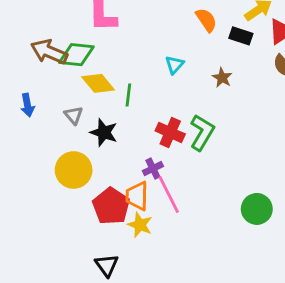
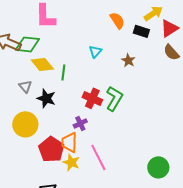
pink line: (169, 195) -> (98, 157), moved
green circle: (257, 209) -> (158, 167), moved

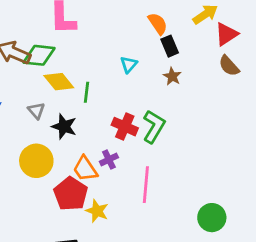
black rectangle: (141, 31) -> (170, 46), moved, turned 49
orange trapezoid: (69, 142) -> (85, 169), moved, turned -35
pink line: (98, 157) -> (146, 185), moved, turned 32

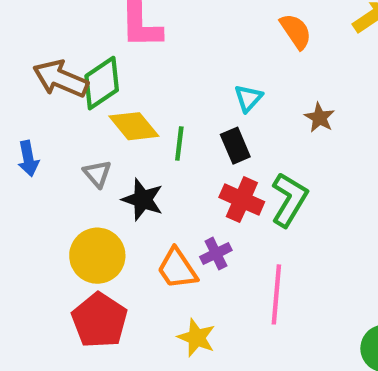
black rectangle: (170, 46) -> (235, 146), moved
green diamond: (39, 55) -> (102, 83), turned -40
red pentagon: (71, 194) -> (99, 320), moved

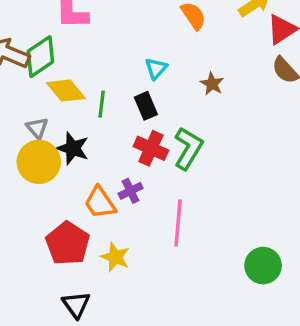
yellow circle: (97, 256) -> (39, 162), moved
red pentagon: (99, 320) -> (68, 243), moved

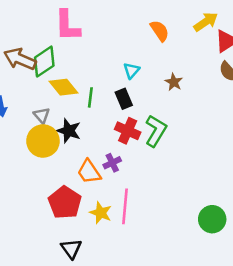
pink line: (178, 223) -> (125, 206), moved

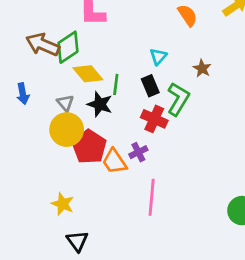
black star: (69, 131) -> (100, 104), moved
green L-shape: (156, 131) -> (178, 99), moved
red pentagon: (65, 203) -> (89, 147), moved
yellow star: (101, 213) -> (63, 204), moved
black triangle: (71, 249) -> (77, 241), moved

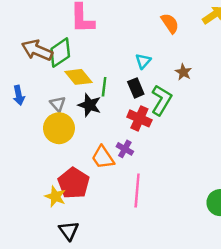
red pentagon: (89, 147) -> (74, 183), moved
purple cross: (138, 152) -> (125, 149), turned -35

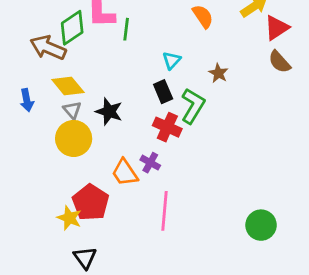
green diamond: (60, 53) -> (72, 28), moved
yellow diamond: (78, 77) -> (68, 86), moved
green line: (104, 87) -> (126, 29), moved

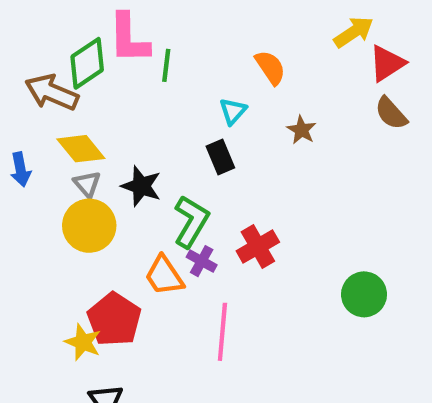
orange semicircle: (203, 16) -> (270, 67), moved
green L-shape: (193, 106) -> (191, 222), moved
red cross: (167, 127) -> (258, 246), moved, turned 36
green circle: (261, 225) -> (364, 294), moved

